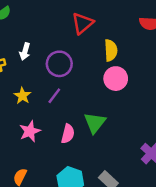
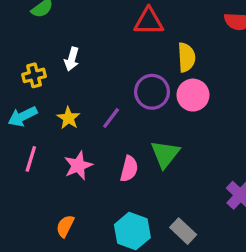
red triangle: (83, 23) -> (149, 21), turned 40
purple circle: (59, 64) -> (152, 92), moved

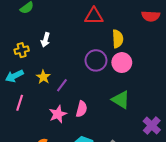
purple line: (111, 118) -> (62, 85), moved
green triangle: (165, 154) -> (121, 100), moved, turned -36
pink star: (78, 166) -> (58, 114), moved

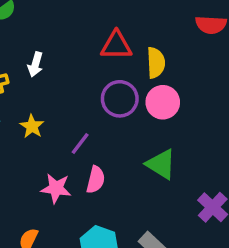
red triangle: (94, 16) -> (116, 45), moved
purple line: (62, 85) -> (80, 144), moved
pink star: (58, 114) -> (56, 188), turned 30

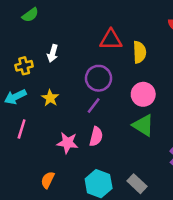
purple circle: (120, 99) -> (99, 78), moved
pink circle: (163, 102) -> (143, 94), moved
purple line: (80, 144) -> (94, 105), moved

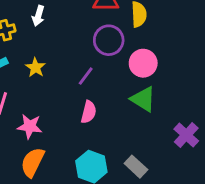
purple circle: (99, 78) -> (109, 40), moved
pink star: (67, 143) -> (30, 126), moved
orange semicircle: (48, 180) -> (33, 162), size x1.5

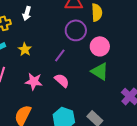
pink semicircle: (89, 112) -> (62, 80), turned -63
pink star: (30, 126) -> (34, 81), moved

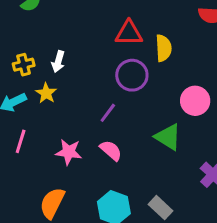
white arrow: (27, 13) -> (58, 62), moved
pink circle: (100, 46) -> (195, 101), moved
yellow star: (25, 49) -> (46, 93), moved

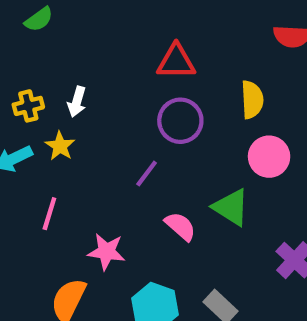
yellow semicircle: (164, 48) -> (252, 100), moved
pink line: (21, 141) -> (49, 214), moved
pink semicircle: (111, 150) -> (180, 226), moved
pink star: (69, 152) -> (106, 252), moved

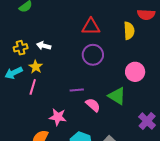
yellow semicircle: (252, 100) -> (129, 31), moved
white arrow: (77, 102) -> (44, 46), turned 88
purple line: (147, 174) -> (77, 90), moved, turned 48
pink line: (49, 214) -> (33, 87), moved

